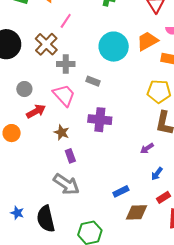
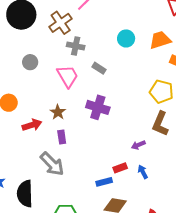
cyan circle: (114, 47) -> (126, 38), size x0.6
red arrow: (36, 111) -> (32, 125), moved
blue arrow: (157, 174) -> (143, 172), turned 104
red rectangle: (164, 197) -> (120, 168), moved

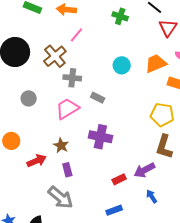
pink trapezoid: (68, 76) -> (67, 109), turned -85
purple arrow: (138, 145) -> (144, 170), size x1.5
red rectangle: (120, 168) -> (119, 179), moved

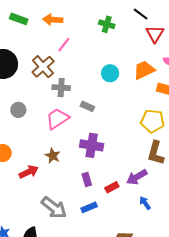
purple rectangle: (67, 170) -> (87, 179), moved
blue rectangle: (114, 210) -> (89, 207), moved

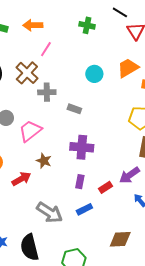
pink trapezoid: (57, 119) -> (30, 131), moved
purple rectangle: (87, 179) -> (80, 182), turned 32

